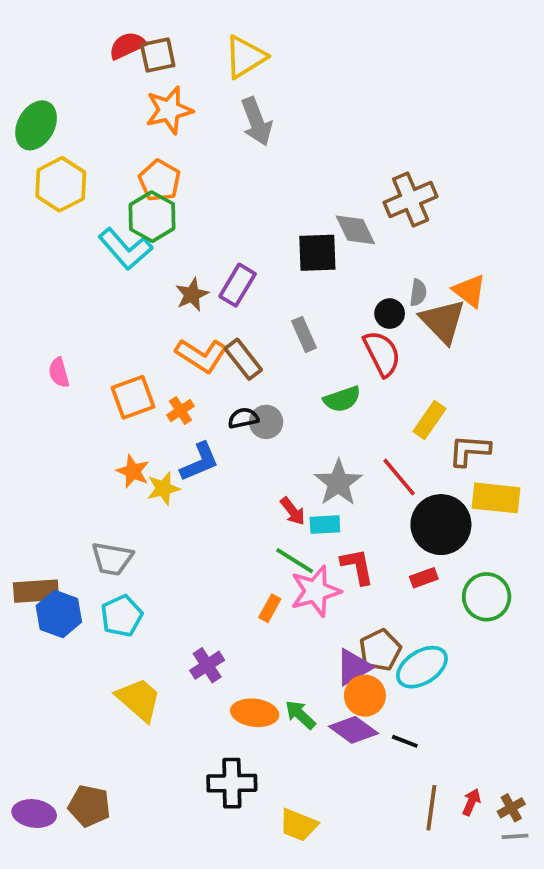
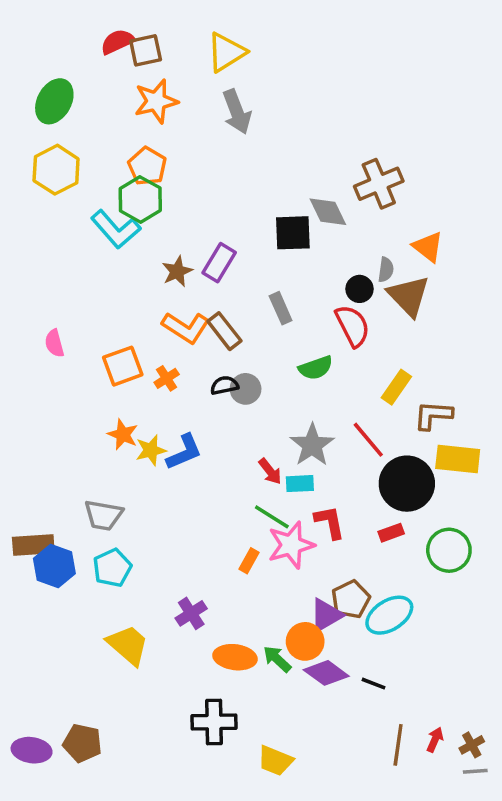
green ellipse: (36, 125) -> (54, 101), moved
orange triangle: (469, 291) -> (428, 247), moved
blue L-shape: (200, 462) -> (184, 452), moved
orange circle: (365, 696) -> (305, 641), moved

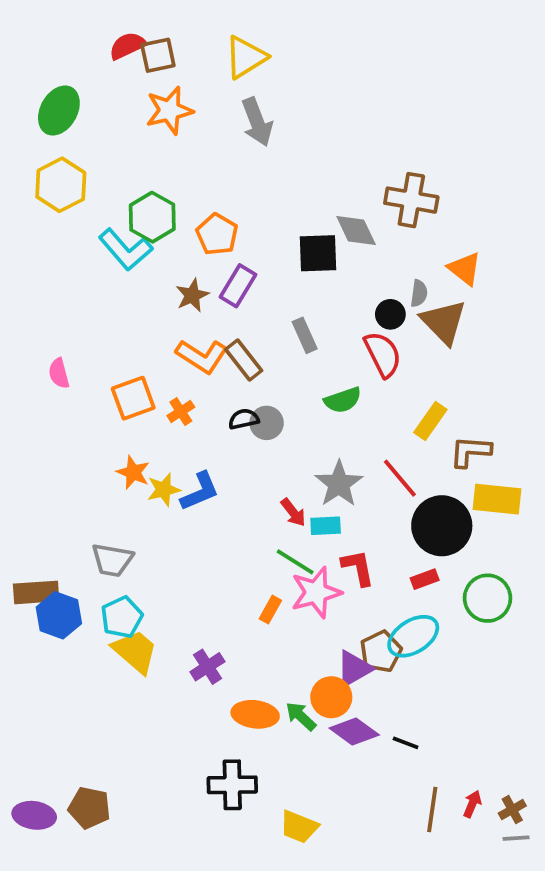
orange pentagon: (147, 166) -> (217, 234), moved
brown cross: (379, 184) -> (411, 200), turned 33
cyan ellipse: (389, 615) -> (413, 636), moved
yellow trapezoid: (128, 645) -> (135, 651), moved

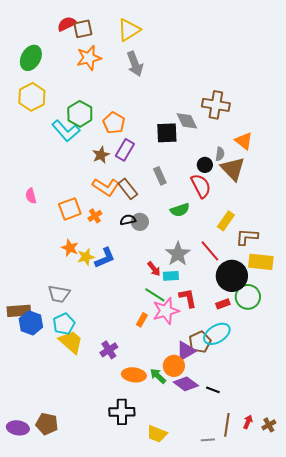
green circle: (488, 598) -> (248, 297), moved
gray line: (516, 838) -> (208, 440), moved

